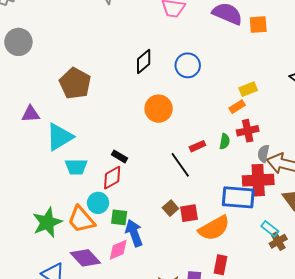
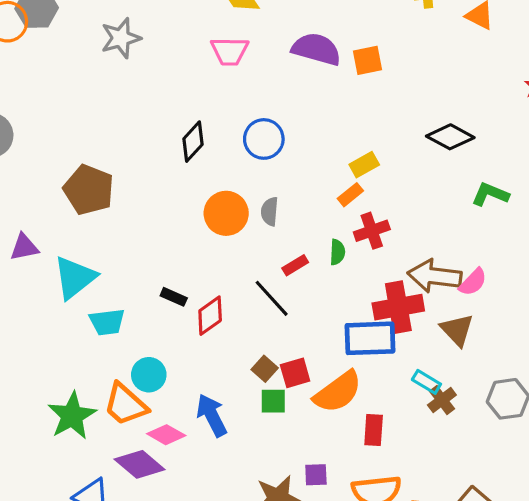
gray semicircle: (263, 154) -> (270, 211), moved
red diamond: (112, 178) -> (210, 316), moved
green square: (119, 217) -> (273, 401), moved
pink diamond: (118, 250) -> (166, 435), moved, turned 60
red rectangle: (221, 265) -> (374, 430), moved

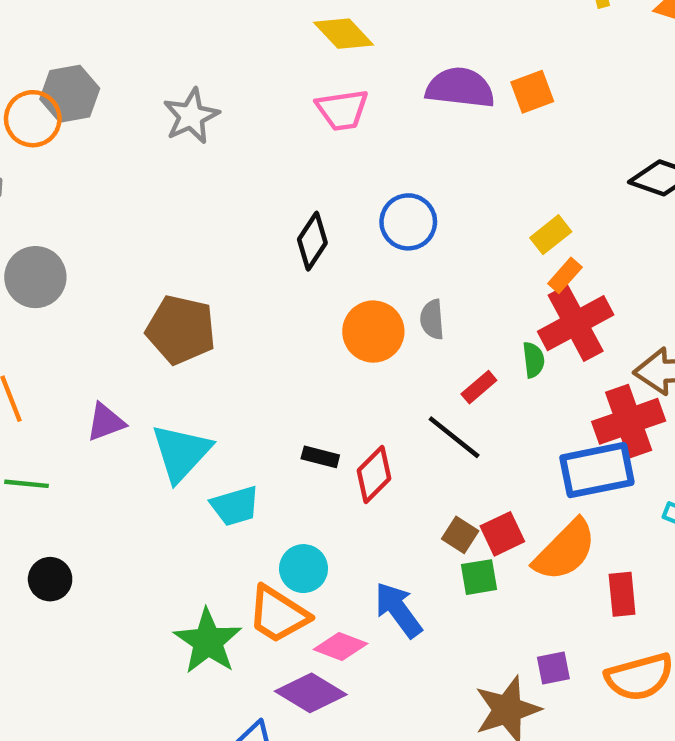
orange rectangle: (350, 195) -> (565, 275), moved
red cross: (372, 231) -> (576, 323), size x1.5

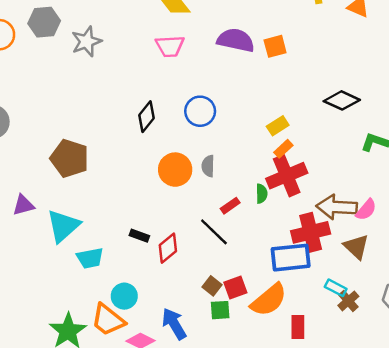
gray hexagon: (70, 94) -> (44, 22), moved

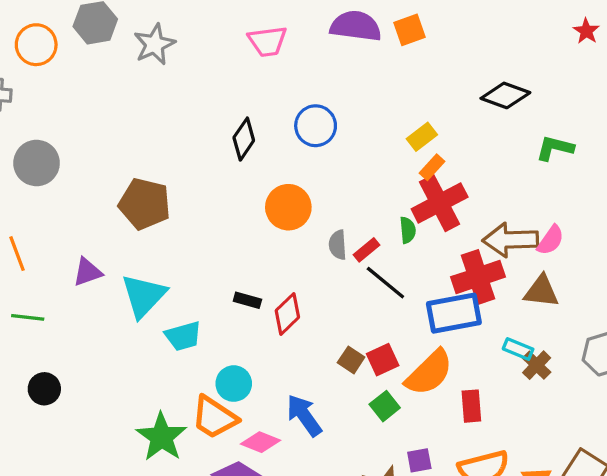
gray semicircle: (208, 166) -> (338, 245), moved
black line: (214, 232) -> (385, 283), moved
brown triangle: (356, 247) -> (541, 291), turned -32
green square: (220, 310) -> (385, 406), moved, turned -30

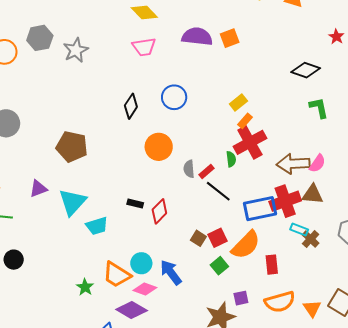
black diamond: (505, 95) -> (306, 70), moved
green L-shape: (555, 148) -> (319, 108), turned 65
red cross: (478, 277) -> (285, 201), moved
cyan circle: (234, 384) -> (141, 263), moved
green star: (162, 437) -> (85, 287), size x0.6

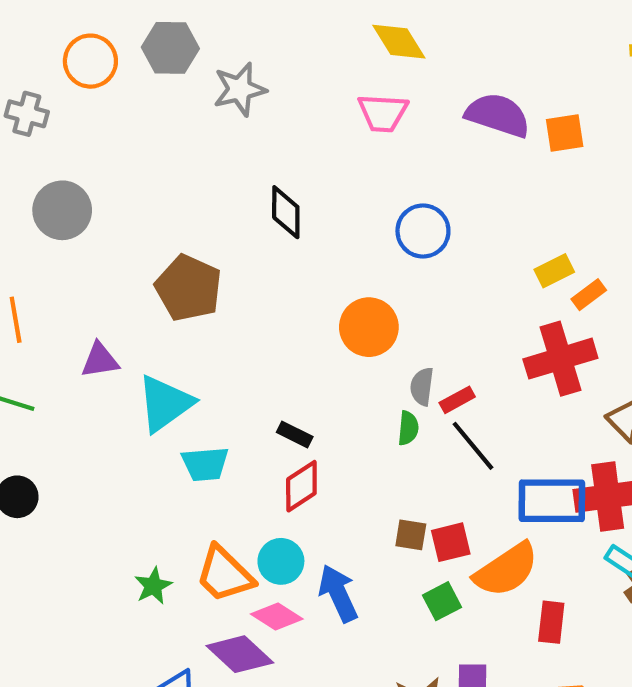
black diamond: (131, 106) -> (286, 212), moved, turned -45
orange rectangle: (245, 121) -> (589, 295), moved
green semicircle: (231, 159) -> (408, 428), moved
red diamond: (159, 211) -> (301, 486), moved
brown square: (198, 238) -> (411, 535), turned -35

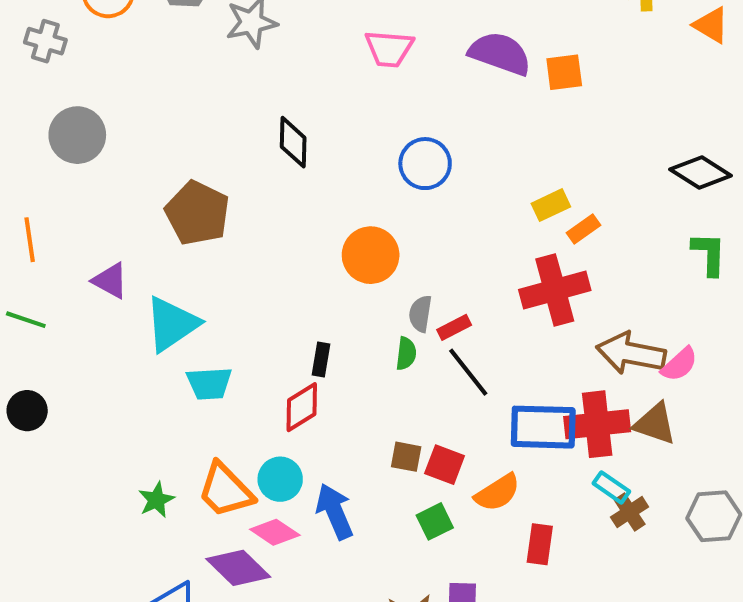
purple triangle: (100, 360) -> (110, 281), turned 36
black rectangle: (295, 435) -> (321, 359), moved, turned 72
red square: (451, 542) -> (445, 465), turned 33
orange semicircle: (506, 570) -> (497, 493), size x0.7

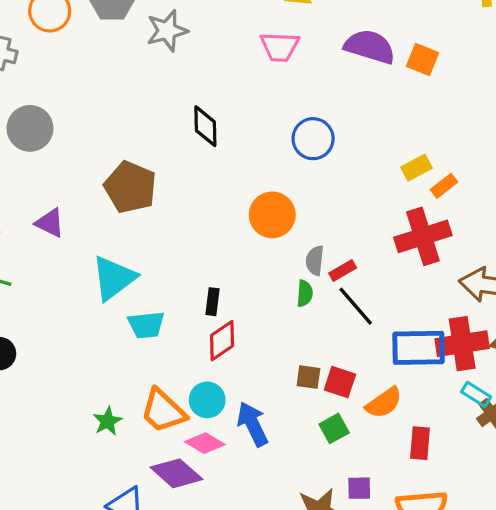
orange square: (564, 72) -> (422, 59), turned 32
purple triangle: (110, 281) -> (50, 223), moved
black rectangle: (321, 359) -> (212, 302), moved

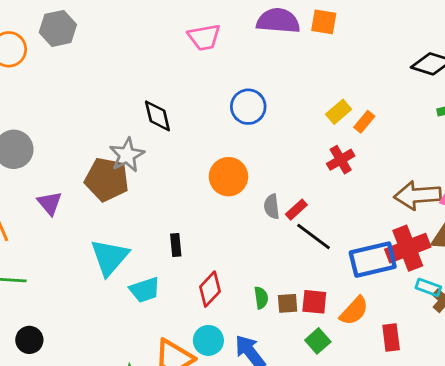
gray star: (167, 31) -> (127, 155), moved
purple triangle: (50, 223) -> (50, 203), moved, turned 36
red cross: (423, 236) -> (341, 160), moved, size x0.6
green semicircle: (305, 293) -> (261, 298), moved
black rectangle: (212, 302) -> (176, 245), moved

